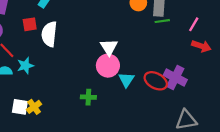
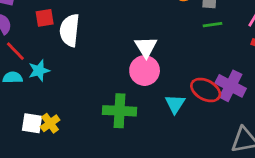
green line: (162, 21) -> (213, 25), moved
cyan triangle: (126, 80) -> (175, 104), moved
green cross: (88, 97) -> (120, 111), size x1.6

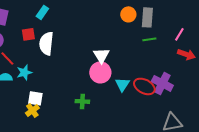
cyan triangle: (175, 104) -> (122, 84), moved
green cross: (120, 111) -> (82, 101), size x0.6
white square: (32, 123) -> (35, 98), moved

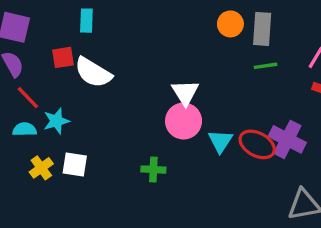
cyan rectangle: (42, 12) -> (86, 21), turned -32
white semicircle: (46, 43) -> (93, 72), turned -65
yellow cross: (32, 110) -> (41, 168), moved

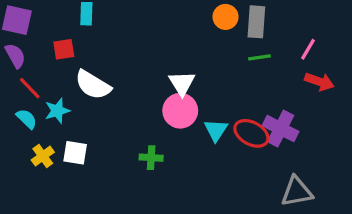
white semicircle: (93, 72) -> (93, 85), moved
cyan semicircle: (25, 129) -> (27, 119), turned 45

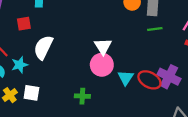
white semicircle: (93, 85) -> (43, 47), turned 85

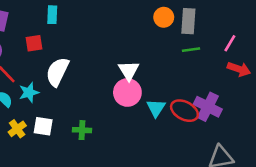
green cross: (82, 96) -> (82, 130), moved

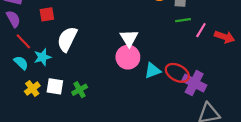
pink line: (230, 43) -> (201, 30), moved
purple cross: (208, 107) -> (194, 83), moved
cyan triangle: (156, 108) -> (153, 71), turned 36
green cross: (82, 130) -> (80, 90), moved, turned -32

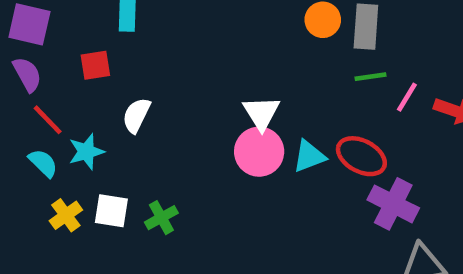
white semicircle: (67, 39) -> (136, 115), size x0.7
cyan triangle: (153, 71) -> (309, 156), moved
red ellipse: (177, 73) -> (361, 156), moved

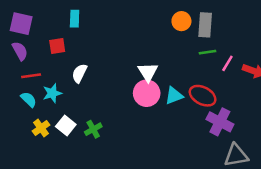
red line: (48, 120) -> (31, 76), turned -54
white square: (111, 211) -> (66, 126), turned 30

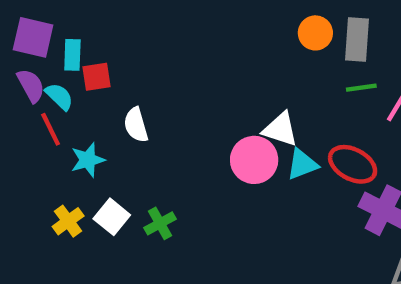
cyan rectangle: (75, 19) -> (72, 55), moved
white triangle: (148, 72) -> (280, 129), moved, turned -40
white semicircle: (80, 73) -> (136, 125), turned -42
red line: (31, 76) -> (51, 129), turned 72
cyan semicircle: (29, 99) -> (59, 96), moved

